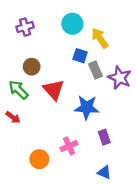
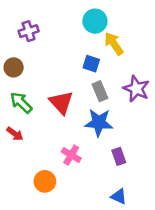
cyan circle: (72, 24) -> (95, 21), moved
brown circle: (32, 67) -> (14, 67), moved
gray rectangle: (95, 70) -> (100, 91), moved
pink cross: (69, 146) -> (71, 155), moved, turned -35

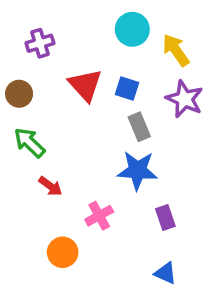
yellow arrow: (114, 44) -> (176, 50), moved
purple star: (136, 89) -> (185, 99), moved
red triangle: (61, 102) -> (85, 85), moved
red arrow: (15, 134) -> (50, 186), moved
pink cross: (71, 155) -> (99, 216), turned 30

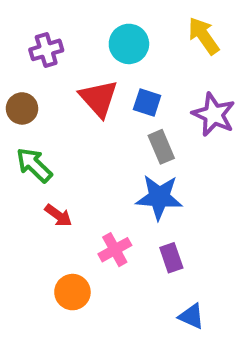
cyan circle: (132, 29) -> (129, 44), moved
yellow arrow: (176, 50) -> (204, 36), moved
purple rectangle: (165, 217) -> (171, 258), moved

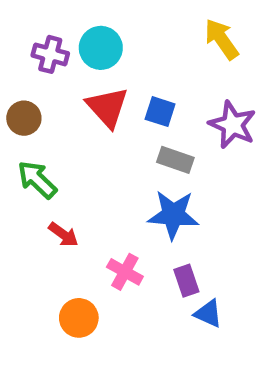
cyan circle: (129, 44) -> (101, 48), moved
purple cross: (46, 50) -> (50, 54), turned 32
gray rectangle: (161, 147) -> (175, 160), turned -48
pink cross: (115, 250) -> (125, 272), turned -32
blue triangle: (191, 316) -> (208, 314), moved

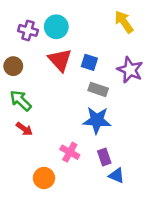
red arrow: (63, 234) -> (24, 129), moved

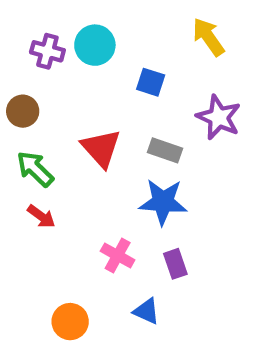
red triangle: (60, 60) -> (101, 148), moved
blue square: (89, 62) -> (151, 82), moved
blue triangle: (117, 176) -> (146, 311), moved
orange circle: (44, 178) -> (70, 322), moved

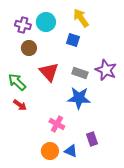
yellow arrow: (208, 37) -> (81, 18), moved
brown circle: (23, 111) -> (29, 48), moved
purple star: (219, 117) -> (106, 70), moved
purple rectangle: (175, 264) -> (92, 139), moved
orange circle: (70, 322) -> (50, 151), moved

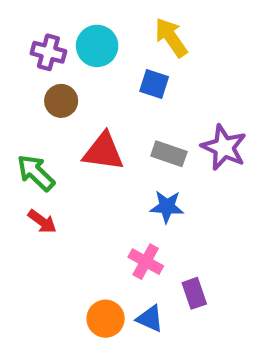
red triangle: (49, 72) -> (103, 152), turned -40
blue star: (79, 98) -> (167, 207), size x0.7
pink cross: (57, 124) -> (146, 262), moved

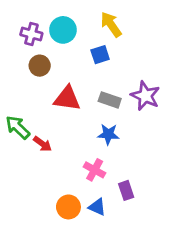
blue square: (154, 84) -> (100, 55), turned -36
green arrow: (36, 173) -> (18, 127), moved
red arrow: (42, 221) -> (42, 144), moved

